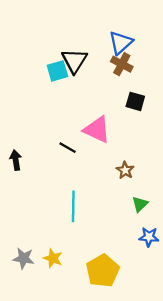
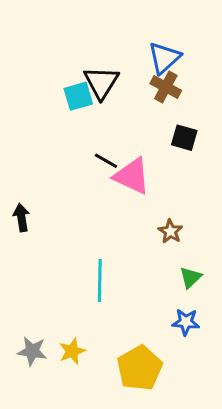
black line: (68, 148) -> (106, 161), moved
blue star: (149, 237) -> (186, 322), moved
yellow star: (53, 258) -> (72, 351), turned 30

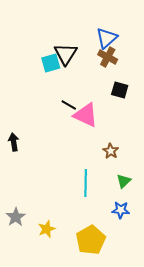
cyan line: (100, 281) -> (86, 183), moved
gray star: (32, 351) -> (16, 217), moved, turned 30

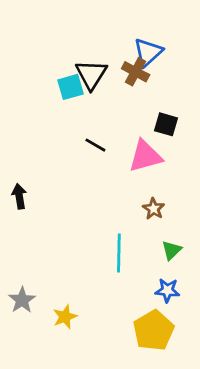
brown cross: (108, 57) -> (136, 72), moved
pink triangle: (86, 115) -> (145, 156), moved, turned -40
yellow pentagon: (91, 240) -> (154, 331), moved

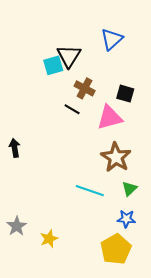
brown cross: (136, 72) -> (85, 88), moved
brown star: (154, 209) -> (116, 157), size x1.8
cyan line: (119, 253) -> (90, 191), turned -72

